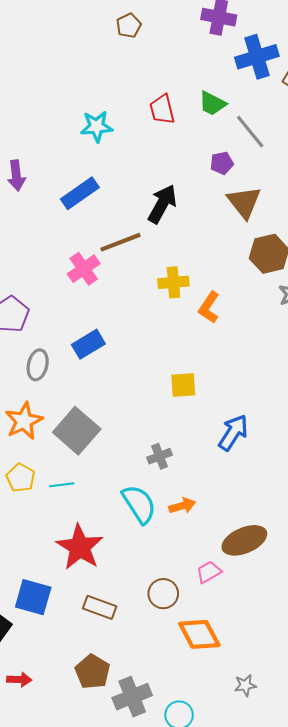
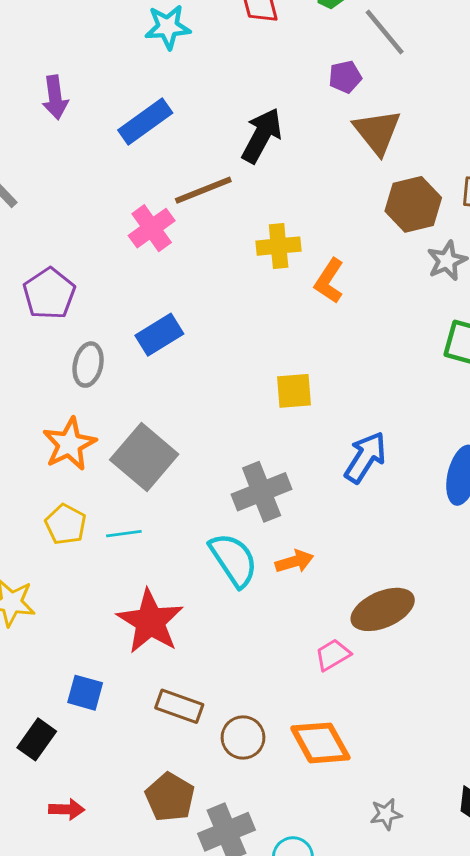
gray cross: (160, 456) -> (262, 492), size x1.6
brown circle: (163, 594) -> (243, 737), moved
blue square: (33, 597) -> (85, 693), size x0.7

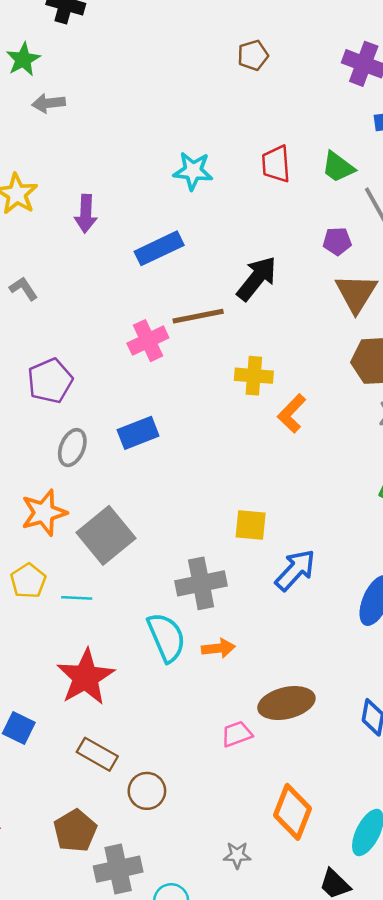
yellow square: (294, 391) -> (251, 525), moved
orange diamond: (320, 743) -> (293, 812), moved, turned 40
gray star: (386, 814) -> (237, 855), moved

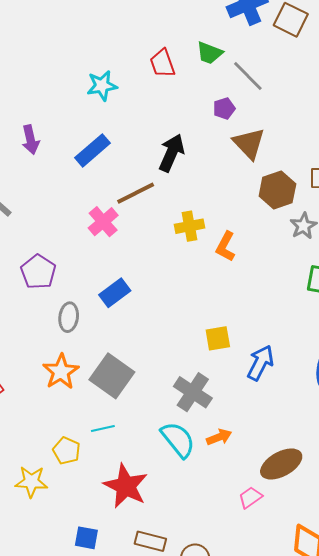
yellow pentagon: (28, 581) -> (66, 451), moved
gray cross: (201, 583) -> (193, 392), turned -30

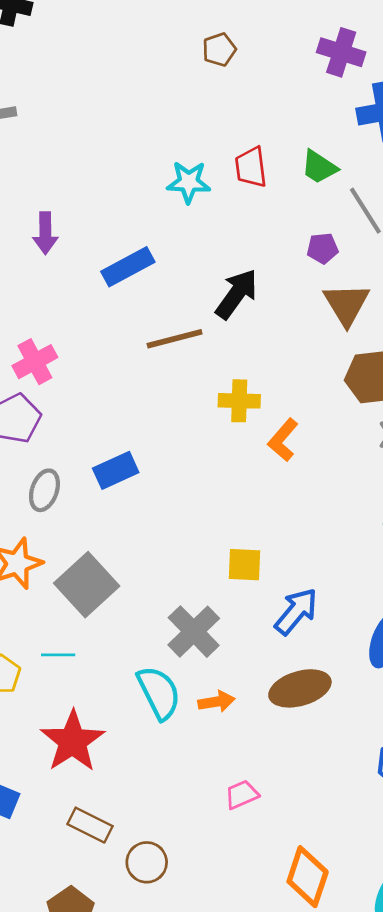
cyan star: (102, 86) -> (189, 182), moved
pink cross: (103, 222) -> (35, 362), moved
brown ellipse: (281, 464) -> (300, 688), moved

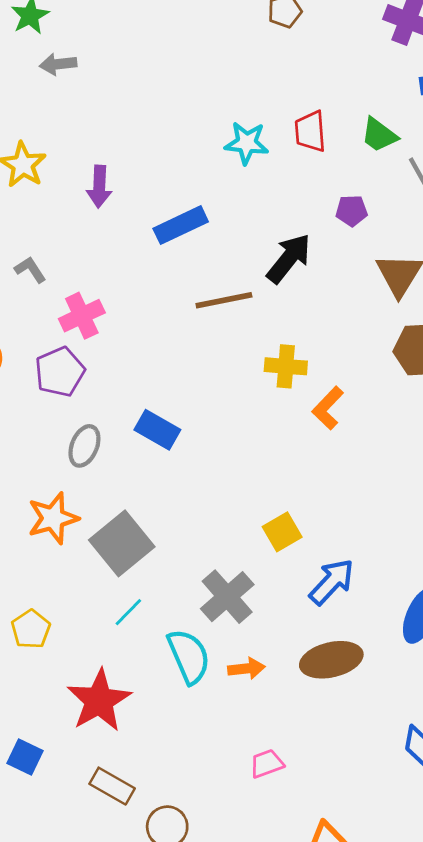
purple pentagon: (323, 248) -> (352, 211), moved
blue rectangle: (116, 470) -> (157, 430), turned 51
yellow square: (245, 565) -> (282, 532), turned -36
cyan line: (58, 655) -> (128, 612), moved, turned -48

